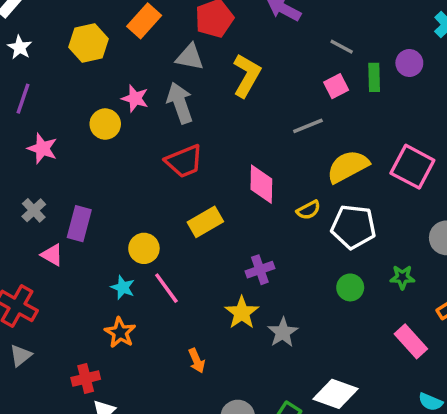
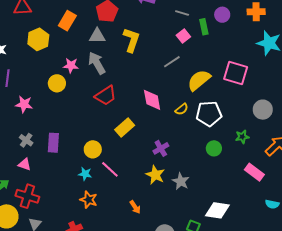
pink triangle: (52, 255) -> (25, 164), moved

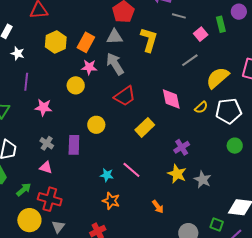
gray line: (182, 13) -> (179, 16), moved
orange rectangle: (67, 21) -> (86, 42), moved
yellow circle: (93, 149) -> (96, 125), moved

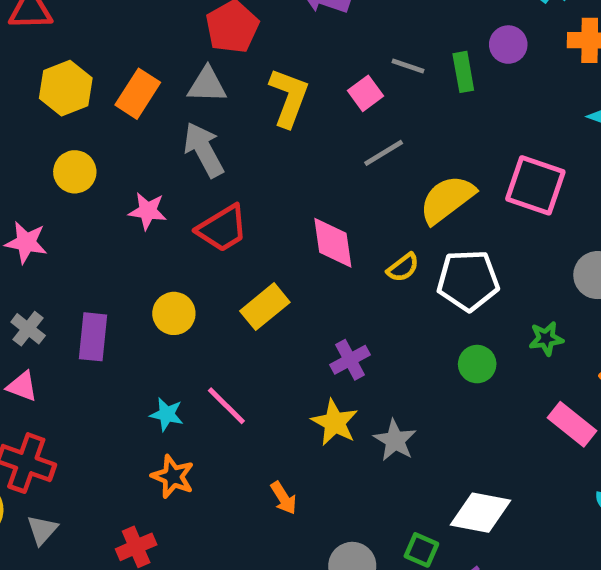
gray line: (179, 16) -> (408, 66), moved
pink square: (201, 34) -> (366, 93), moved
pink star: (89, 67) -> (148, 211), moved
yellow circle: (76, 85) -> (75, 172), moved
yellow circle: (96, 125) -> (174, 313), moved

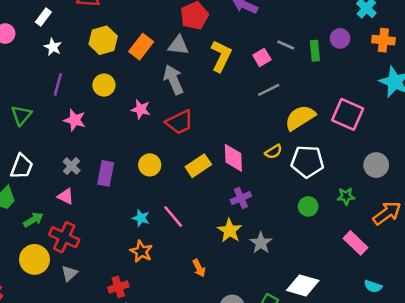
pink diamond: (333, 243) -> (233, 158), moved

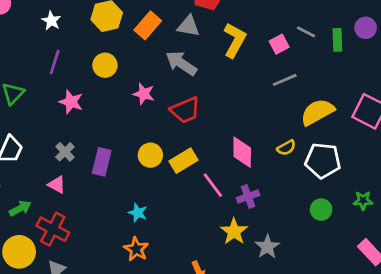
gray arrow: (173, 80) -> (181, 63), turned -36
yellow rectangle: (198, 166) -> (183, 161), moved
pink line: (173, 216) -> (213, 185), moved

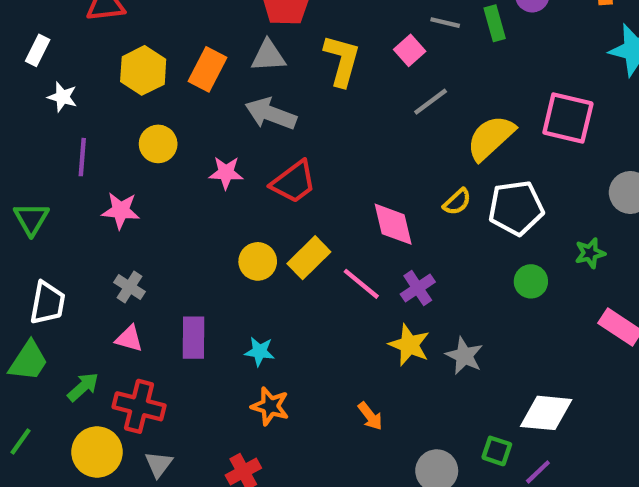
purple rectangle: (102, 162) -> (193, 338), moved

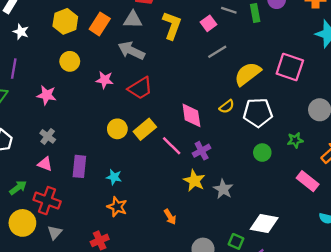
purple line: (82, 157) -> (14, 69), moved

